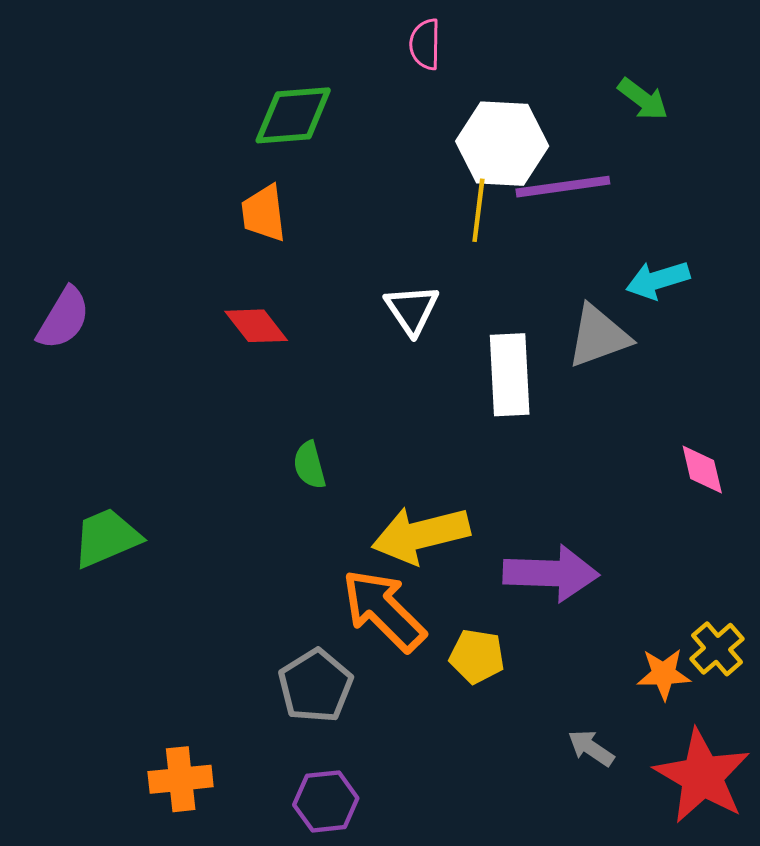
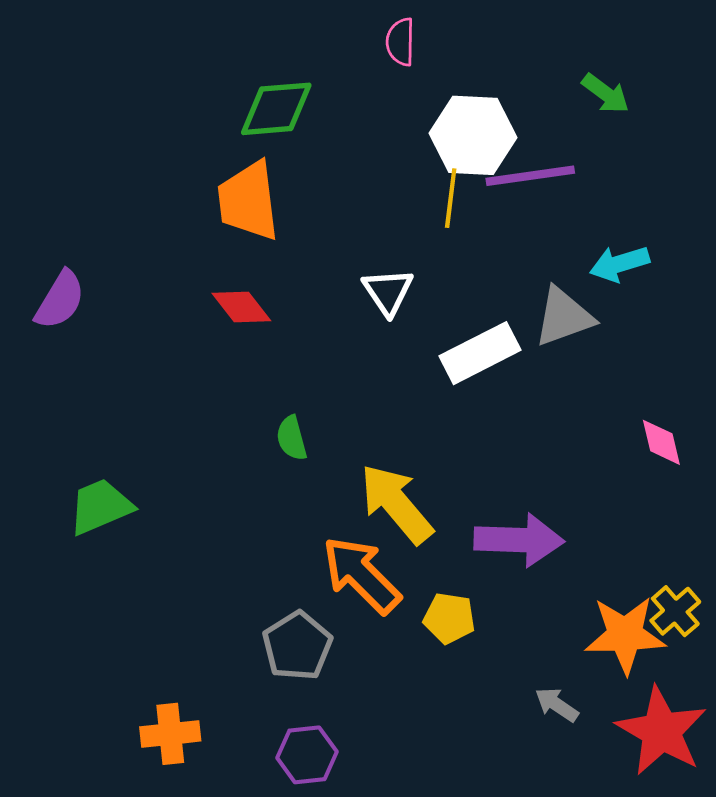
orange trapezoid: (264, 213) -> (248, 201), size x1.5
white rectangle: (510, 375) -> (480, 353), turned 66
yellow arrow: (421, 535) -> (396, 504), turned 64
orange star: (664, 674) -> (625, 635), size x1.6

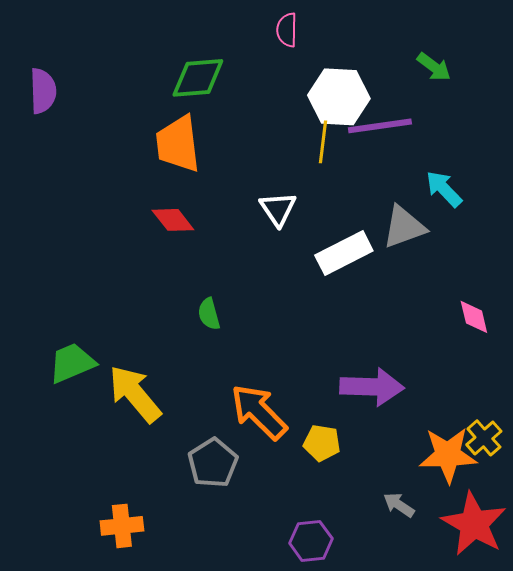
cyan arrow: (620, 264) -> (444, 189), turned 63
purple semicircle: (60, 300) -> (43, 91), moved, turned -33
yellow arrow: (396, 504) -> (135, 394), moved
purple hexagon: (307, 755) -> (311, 541), moved

